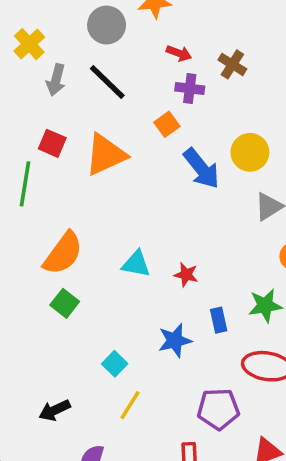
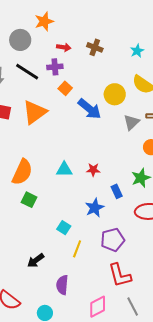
purple cross: (190, 89) -> (55, 67), moved
purple pentagon: (218, 409) -> (113, 240), moved

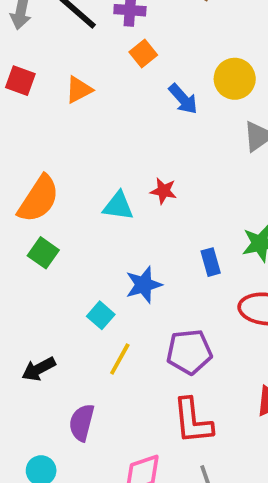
blue arrow: (90, 109) -> (183, 99), size x0.7
orange triangle: (35, 112) -> (79, 90), size x0.6
red star: (93, 170) -> (163, 191), moved
blue star: (95, 208) -> (144, 285), moved

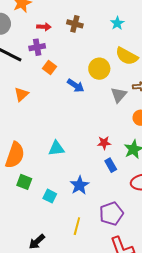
red star: (163, 191) -> (104, 143), moved
cyan square: (101, 315) -> (50, 196), moved

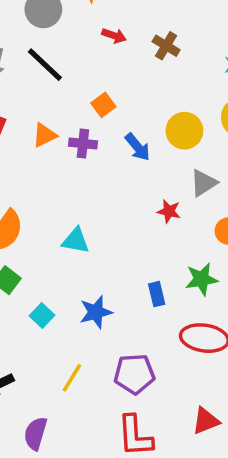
purple cross: (37, 47) -> (83, 144), moved
red star: (104, 143) -> (169, 211), moved

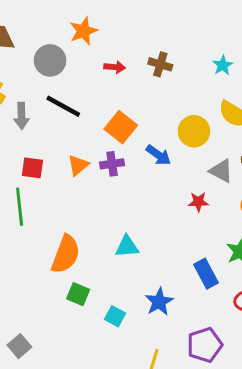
orange square: (103, 105) -> (121, 127), size x1.5
gray triangle: (204, 183) -> (221, 171), turned -45
blue rectangle: (157, 294) -> (206, 274), size x1.4

